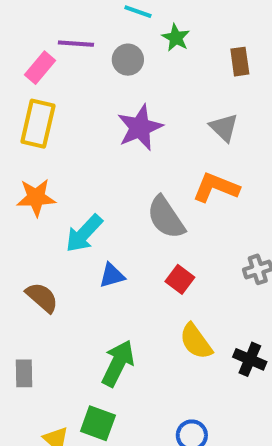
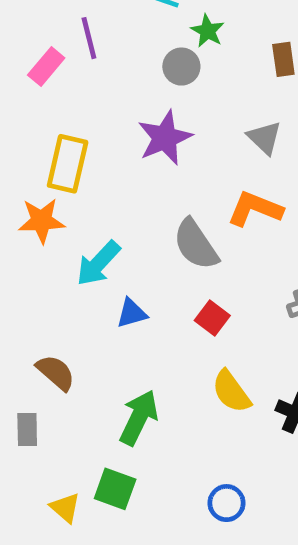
purple line: (76, 44) -> (89, 38), turned 72
gray circle: (128, 60) -> (181, 67), moved
yellow rectangle: (38, 124) -> (68, 164), moved
brown semicircle: (42, 297) -> (56, 373), moved

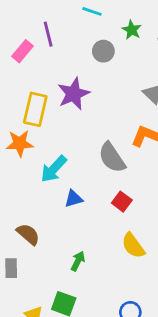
green star: (208, 31) -> (132, 30), moved
purple star: (165, 138) -> (74, 94), moved
green arrow: (139, 418) -> (78, 261), size x0.6

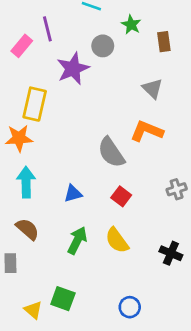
purple star: (74, 94) -> (73, 69), moved
cyan arrow: (54, 169) -> (26, 182), moved, turned 136
yellow semicircle: (133, 246) -> (117, 240), moved
green arrow: (78, 261) -> (77, 240), moved, size x1.4

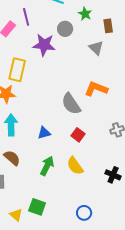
purple star: (73, 69) -> (44, 45), turned 30
gray triangle: (152, 88) -> (96, 48), moved

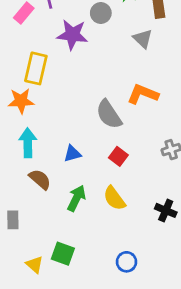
brown semicircle: (12, 158) -> (40, 179), moved

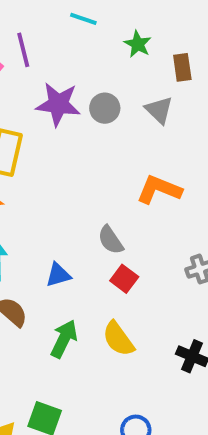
gray circle: (101, 13) -> (105, 108), moved
gray semicircle: (109, 114) -> (111, 240), moved, size x0.7

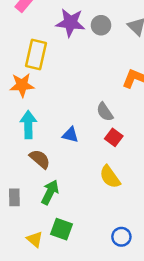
blue triangle: (58, 275) -> (70, 135), turned 30
green arrow: (64, 339) -> (50, 192), moved

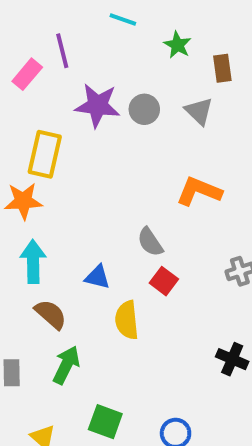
yellow semicircle: (110, 177) -> (127, 320), moved, turned 30
green square: (61, 229) -> (105, 422), moved

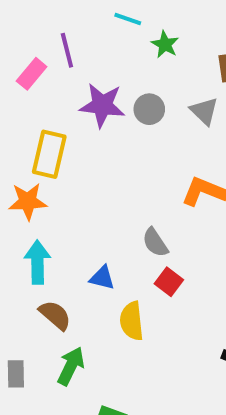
green star: (178, 45) -> (165, 44), moved

